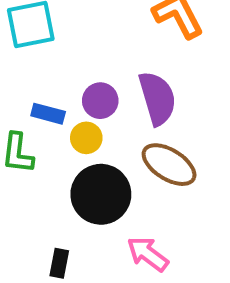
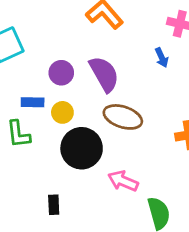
purple circle: (100, 101) -> (61, 73), moved
black rectangle: (59, 263) -> (54, 205), moved

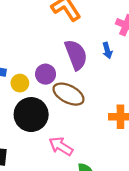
purple circle: (61, 73) -> (46, 74), moved
purple semicircle: (104, 74) -> (76, 55), moved

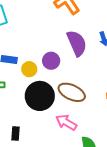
brown ellipse: (68, 94) -> (72, 92), moved

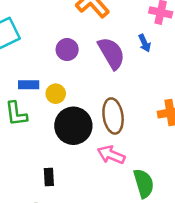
purple circle: (51, 61) -> (67, 50), moved
brown ellipse: (72, 92) -> (113, 116), turned 64

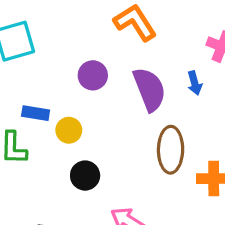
brown ellipse: (113, 116) -> (171, 150), moved
black circle: (73, 126) -> (85, 176), size x0.6

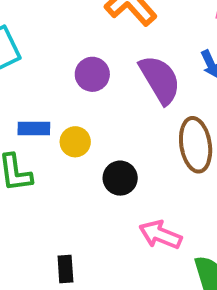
black circle: (85, 176) -> (120, 178), moved

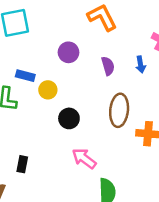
purple semicircle: (160, 80) -> (108, 66), size x0.6

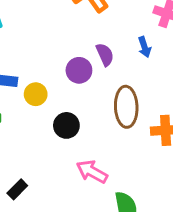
purple circle: (68, 52) -> (79, 70), moved
black rectangle: (22, 164) -> (17, 189), turned 42

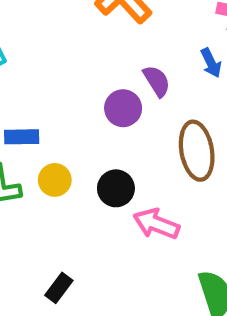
yellow circle: (36, 94) -> (55, 180), moved
pink arrow: (92, 172) -> (156, 224), moved

